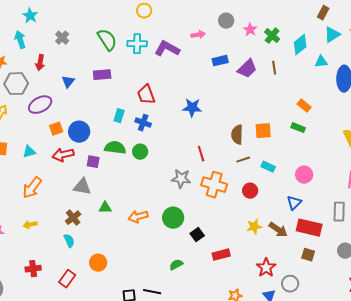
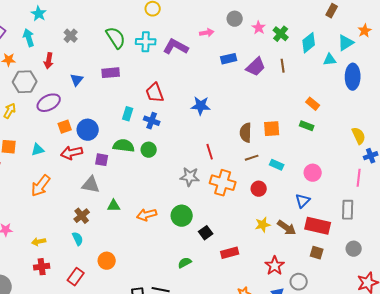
cyan triangle: (332, 35) -> (346, 43), moved
yellow arrow: (30, 225) -> (39, 242), moved

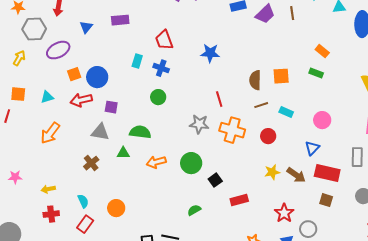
green semicircle: (124, 146) -> (140, 132), moved
cyan semicircle: (78, 239) -> (83, 201), moved

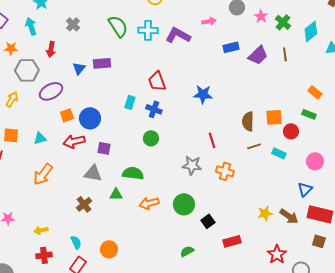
purple rectangle: (120, 20) -> (102, 63), moved
orange cross: (232, 130) -> (225, 171), size x0.7
red circle: (268, 136) -> (291, 131), moved

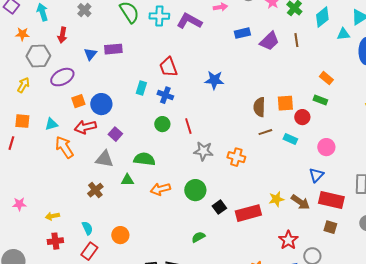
red line: (212, 140) -> (188, 126), moved
purple square: (104, 148) -> (115, 134), turned 32
orange arrow: (43, 174) -> (64, 147), moved, turned 110
red rectangle: (232, 241) -> (248, 213), moved, size x1.4

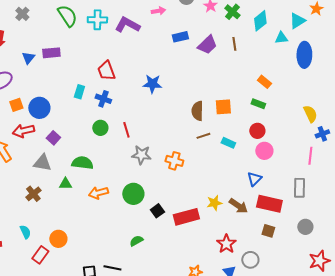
red circle: (302, 117) -> (257, 131), moved
red rectangle: (89, 251) -> (40, 255), moved

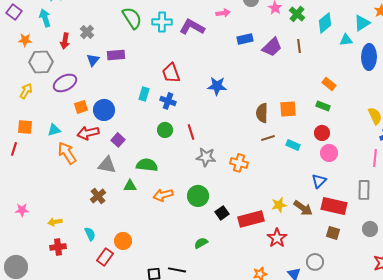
gray cross: (22, 14) -> (87, 32), moved
red star: (226, 244) -> (277, 238), moved

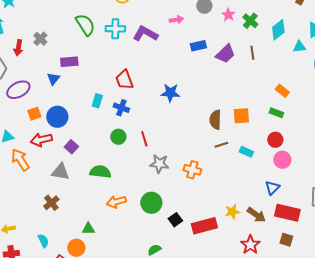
blue triangle: (93, 60) -> (53, 79), moved
green triangle: (130, 186) -> (88, 229), moved
red star: (277, 238) -> (250, 245), moved

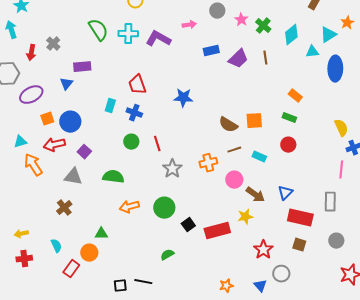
brown semicircle: (215, 120) -> (228, 125), turned -60
pink circle: (282, 160) -> (234, 180), moved
gray star: (159, 164) -> (172, 169), turned 30
orange cross: (192, 170) -> (208, 163), moved, turned -30
brown arrow: (256, 215) -> (255, 195), moved

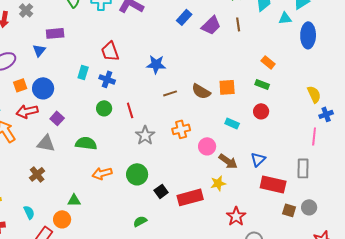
blue rectangle: (211, 51) -> (184, 17), turned -35
brown line: (234, 150) -> (170, 93), moved
brown square: (299, 245) -> (289, 210), moved

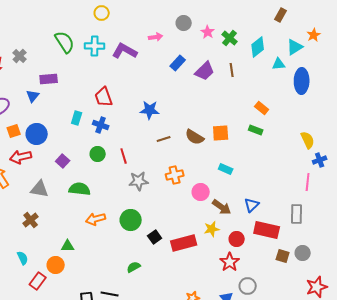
red circle: (261, 111) -> (237, 239), moved
purple square: (57, 118) -> (63, 161), moved
gray star: (145, 135) -> (139, 181), turned 30

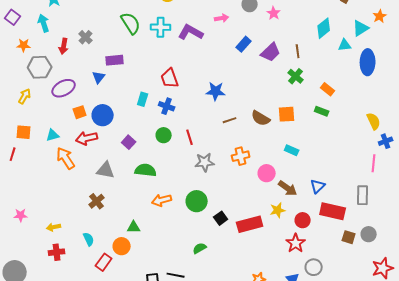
green cross: (230, 38) -> (296, 76), moved

